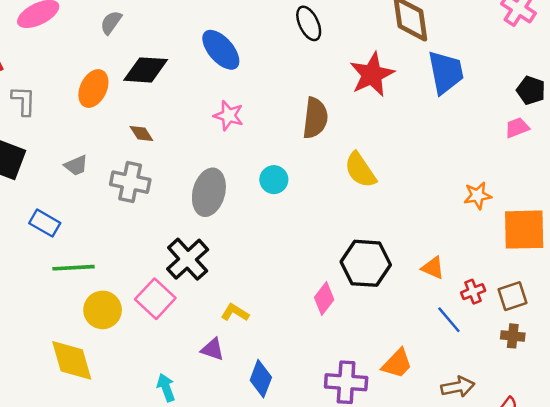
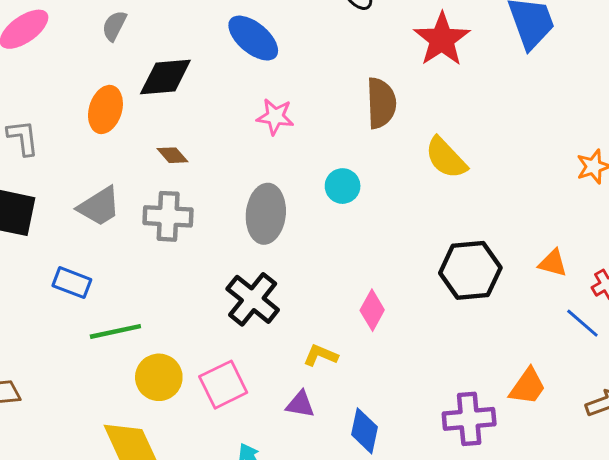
gray trapezoid: (76, 165) -> (99, 206), size x1.5
pink diamond: (324, 298) -> (372, 310), moved
pink square: (155, 299) -> (223, 385), moved, turned 30

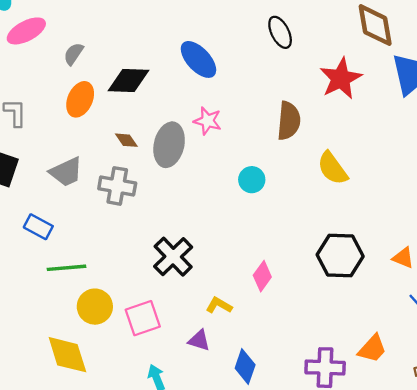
gray semicircle: (114, 26) -> (74, 54), moved
gray ellipse: (266, 214) -> (169, 145), moved

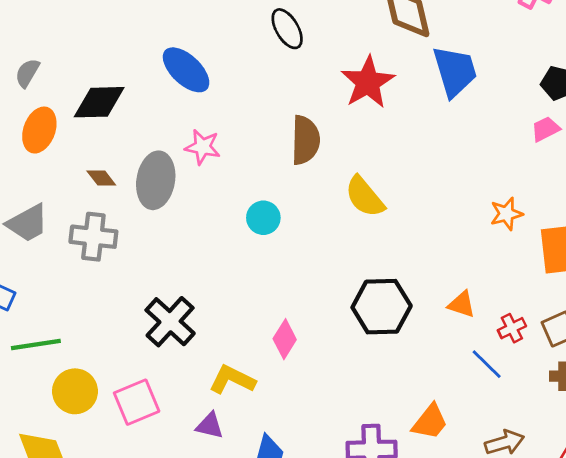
yellow L-shape: (219, 305) -> (232, 380), size x1.4

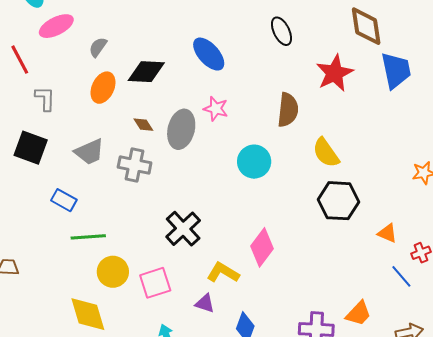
cyan circle: (263, 218) -> (254, 162), size x1.4
black hexagon: (382, 307) -> (339, 201), moved
pink diamond: (285, 339) -> (262, 247), size x1.4

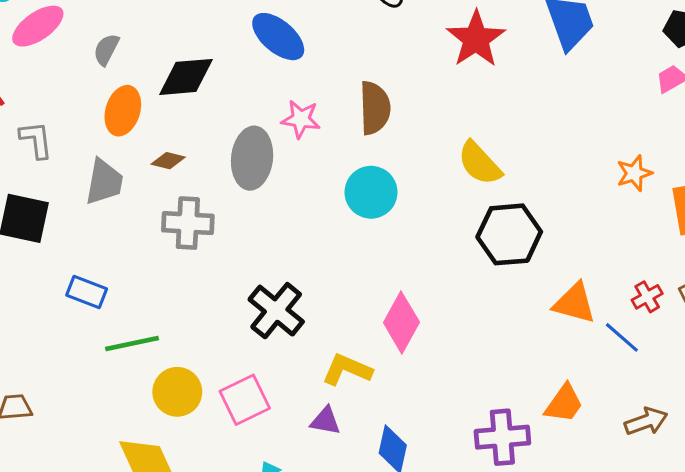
brown semicircle: (288, 110) -> (375, 108), moved
brown diamond: (143, 125) -> (168, 161), moved, turned -35
gray trapezoid: (89, 152) -> (104, 182), moved, turned -48
orange triangle: (387, 233) -> (574, 303), moved, size x1.4

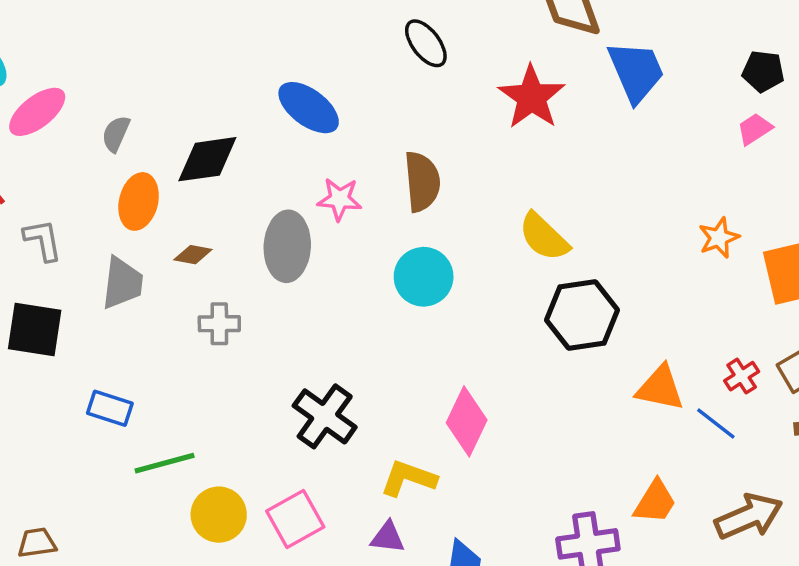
gray cross: (188, 223) -> (219, 324), size x0.7
brown arrow: (646, 421) -> (749, 516), size x1.4

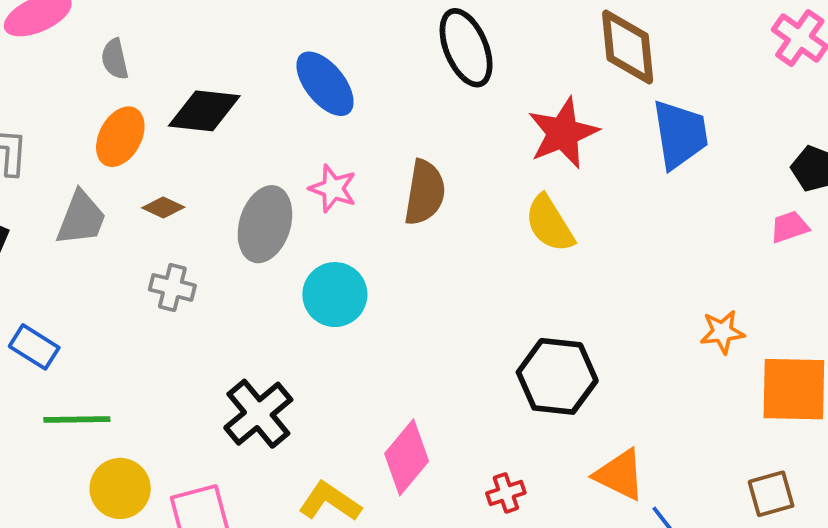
black ellipse: (426, 43) -> (466, 48), size x1.4
gray semicircle: (116, 134) -> (115, 59), turned -51
yellow semicircle: (544, 237) -> (550, 224), moved
cyan circle: (424, 277) -> (335, 295), moved
red cross: (742, 376) -> (506, 493), moved

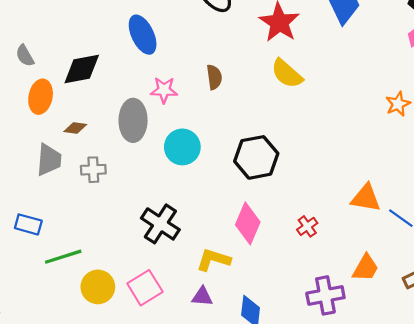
blue ellipse: (325, 84) -> (143, 35), turned 30
brown semicircle: (425, 192) -> (214, 77), size x0.7
gray trapezoid: (81, 218) -> (49, 160), moved
black hexagon: (557, 376) -> (256, 157), moved

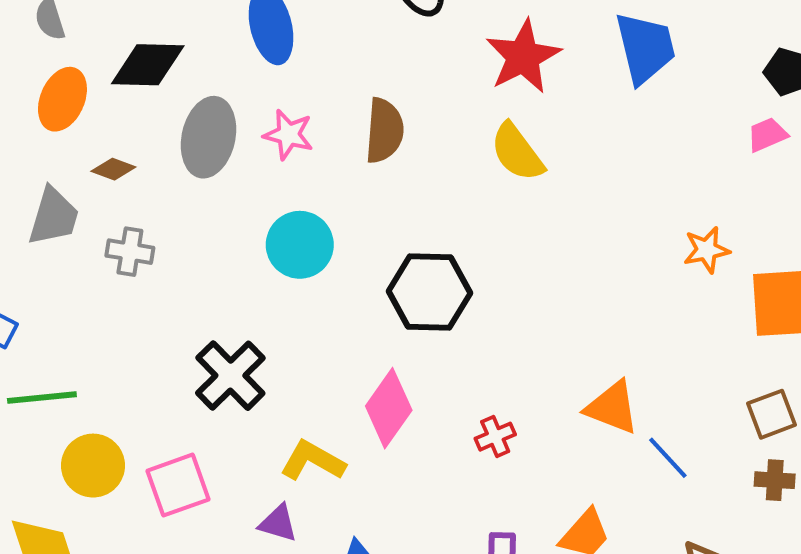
brown semicircle: (214, 77) -> (384, 131), size x1.4
gray ellipse: (133, 120) -> (209, 137), moved

